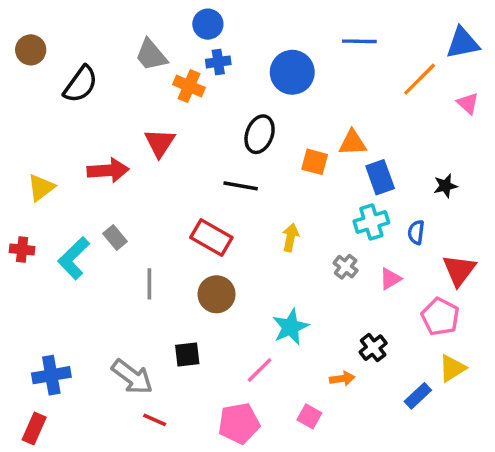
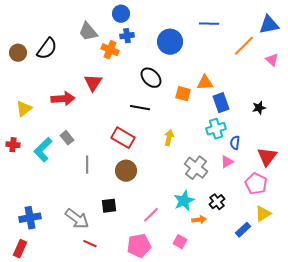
brown circle: (31, 50) -> (18, 53), moved
black ellipse: (260, 134) -> (151, 78), turned -65
blue semicircle: (416, 232) -> (235, 143), moved
gray cross: (346, 267) -> (196, 168), moved, size x1.6
cyan star: (291, 327) -> (184, 201), moved

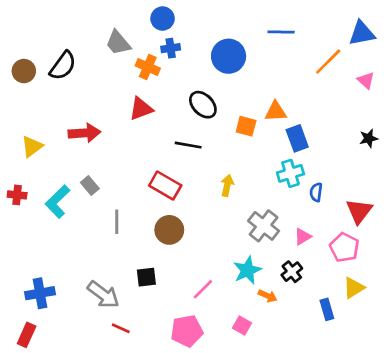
red triangle: (93, 83) -> (141, 109), moved, turned 36
black star: (259, 108) -> (369, 138), moved
pink triangle: (227, 162) -> (303, 237), moved
orange arrow: (199, 220) -> (268, 296), turned 32
blue rectangle: (243, 230) -> (327, 309), turned -63

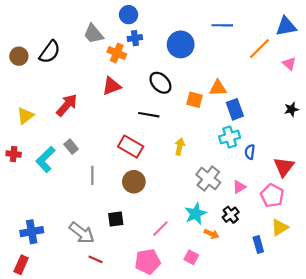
red arrow: (84, 133) -> (67, 105), turned -45

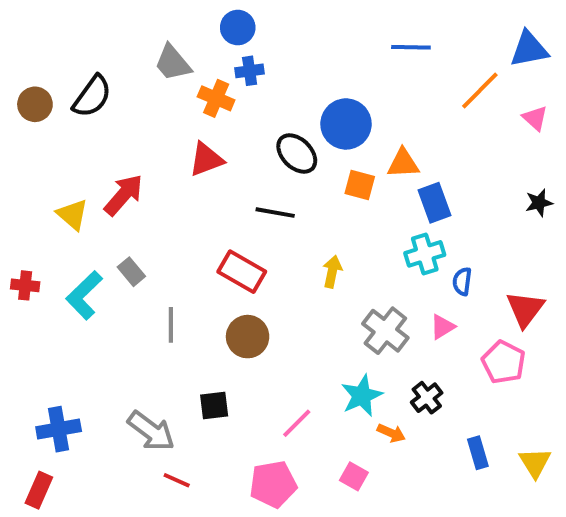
blue circle: (181, 44) -> (346, 124), moved
yellow triangle: (25, 116) -> (72, 215), moved, turned -42
pink triangle: (239, 187) -> (442, 327), moved
yellow triangle: (280, 227) -> (535, 463), moved, turned -30

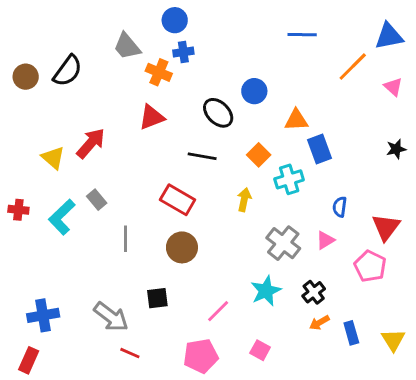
blue circle: (346, 124) -> (254, 91), size x0.7
orange square: (360, 185) -> (259, 155), moved, turned 30
cyan cross: (425, 254) -> (289, 179), moved
orange arrow: (391, 433) -> (319, 323), moved, turned 126

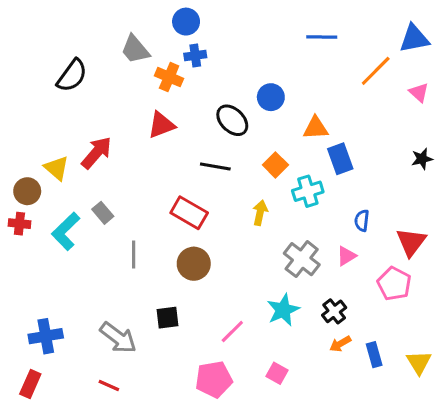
brown circle: (26, 77) -> (27, 191), moved
red line: (130, 353) -> (109, 385), moved

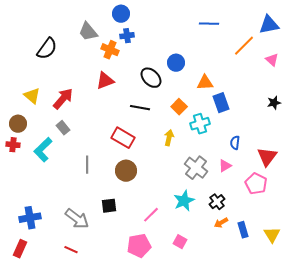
yellow triangle: (57, 168) -> (32, 96), moved
gray rectangle: (103, 213) -> (63, 128), moved

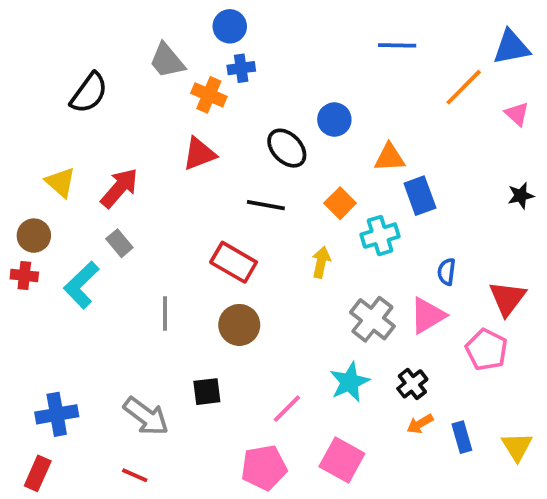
pink triangle: (225, 166) -> (428, 315), size x1.5
pink square: (180, 242) -> (342, 460), size x1.6

